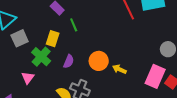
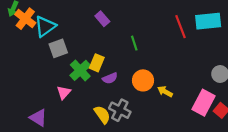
green line: (74, 25) -> (134, 43), moved
yellow rectangle: (53, 39) -> (97, 63), moved
purple semicircle: (69, 61) -> (110, 78), turned 40

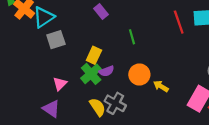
green cross: (80, 70) -> (91, 74), moved
purple triangle: (38, 118) -> (51, 109), moved

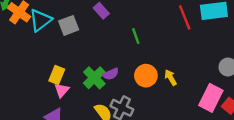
gray square: (56, 40) -> (69, 25), moved
yellow rectangle: (94, 55) -> (57, 75), moved
yellow arrow: (161, 86) -> (171, 78), moved, turned 32

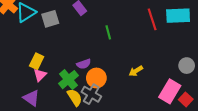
orange circle: (146, 76) -> (96, 78), moved
green cross: (94, 78) -> (68, 80), moved
yellow arrow: (171, 78) -> (136, 71), turned -96

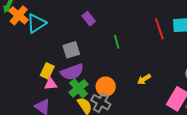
gray square: (50, 19) -> (71, 50), moved
purple semicircle: (84, 64) -> (72, 72), moved, size x1.6
pink triangle: (40, 75) -> (51, 84), turned 40

